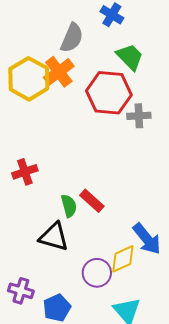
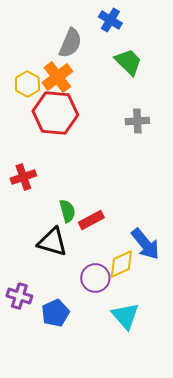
yellow hexagon: (29, 79) -> (27, 84), size x0.6
red hexagon: (109, 93) -> (55, 113), moved
red rectangle: (92, 201) -> (91, 220), moved, turned -70

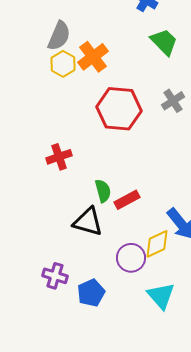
gray semicircle: (70, 43) -> (59, 36), moved
red hexagon: (55, 113) -> (119, 109), moved
gray cross: (137, 121) -> (173, 101), turned -30

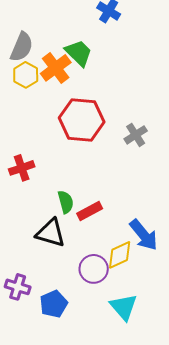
green trapezoid: (164, 42) -> (79, 53), moved
gray cross: (173, 101) -> (136, 135), moved

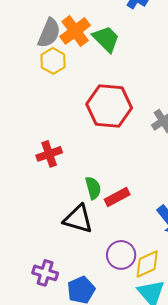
orange cross: (56, 68) -> (75, 31), moved
yellow diamond: (120, 255) -> (147, 264), moved

